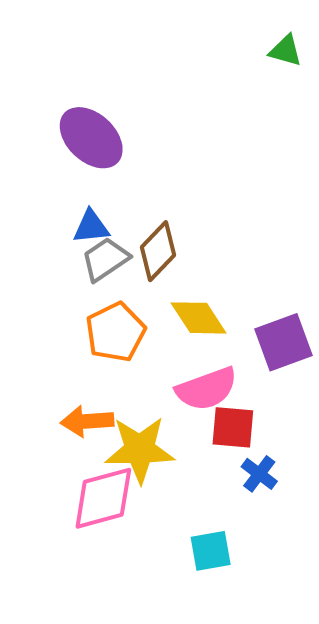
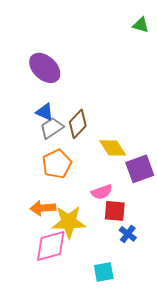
blue triangle: (91, 227) -> (45, 112), turned 30
yellow diamond: (198, 318) -> (113, 148), moved
pink semicircle: (207, 389) -> (102, 192), size x0.7

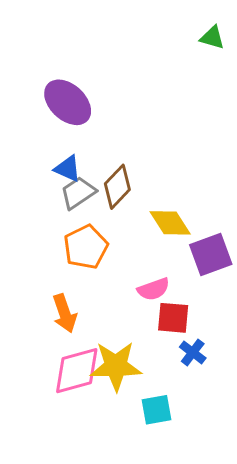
orange arrow: (43, 208) -> (65, 313), turned -105
yellow star: (69, 222) -> (116, 366), moved

